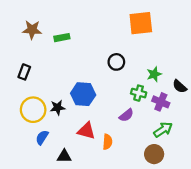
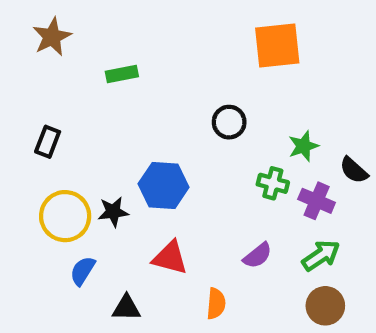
brown star: (32, 30) -> (52, 37), moved, turned -30
purple semicircle: (126, 115) -> (258, 255), moved
orange semicircle: (107, 142) -> (216, 304), moved
brown circle: (154, 154) -> (325, 306), moved

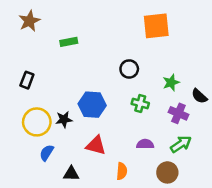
green cross: (273, 183) -> (140, 103), moved
purple semicircle: (258, 255) -> (145, 144), turned -140
brown circle: (325, 306) -> (167, 172), moved

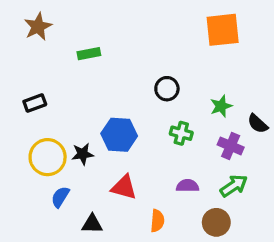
orange square: (156, 26) -> (223, 30), moved
black rectangle: (27, 80) -> (35, 103), turned 49

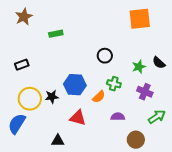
black semicircle: (258, 124) -> (159, 63), moved
green arrow: (234, 186) -> (157, 117), moved
blue semicircle: (60, 197) -> (17, 124), moved, size x1.5
orange semicircle: (157, 221) -> (99, 97), moved, turned 40

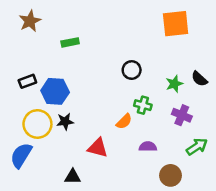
blue hexagon: (75, 85) -> (55, 91), moved

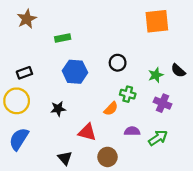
blue hexagon: (55, 91) -> (75, 72), moved
yellow circle: (37, 124) -> (17, 101), moved
green arrow: (197, 147) -> (158, 138), moved
brown circle: (171, 175) -> (107, 157), moved
black triangle: (73, 177) -> (65, 158), turned 48

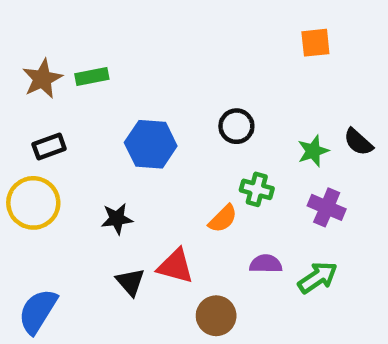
brown star: (27, 19) -> (42, 79), moved
orange square: (157, 21) -> (315, 43), size x0.6
green rectangle: (63, 38) -> (92, 77), moved
blue semicircle: (19, 139) -> (38, 311), moved
black triangle: (65, 158) -> (130, 282), moved

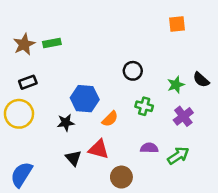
blue hexagon: (151, 144) -> (85, 99), moved
purple cross: (327, 207) -> (183, 116), turned 30
orange semicircle: (223, 219) -> (110, 119), moved

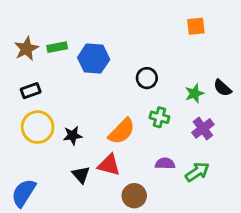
blue hexagon: (85, 99) -> (94, 58), moved
yellow circle: (19, 114) -> (38, 127), moved
orange semicircle: (110, 119) -> (122, 131), size x1.5

